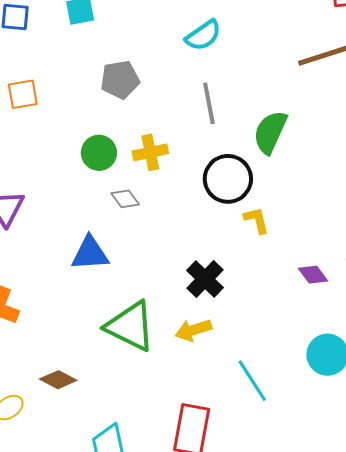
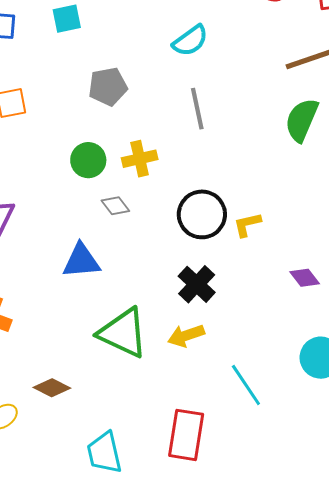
green semicircle: (270, 132) -> (302, 120), moved
black circle: (228, 179) -> (202, 214), moved
yellow L-shape: (257, 220) -> (247, 225), turned -88

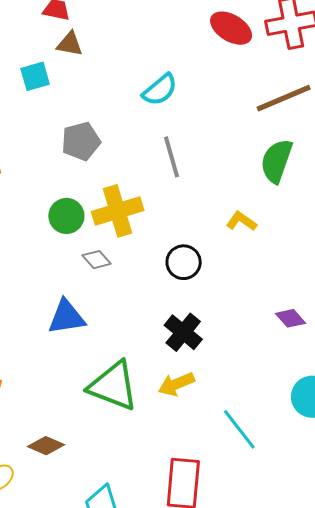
yellow cross: (140, 159) -> (118, 211), size x1.4
black circle: (202, 214) -> (184, 262), size x0.7
yellow L-shape: (247, 225) -> (241, 221), moved, turned 52

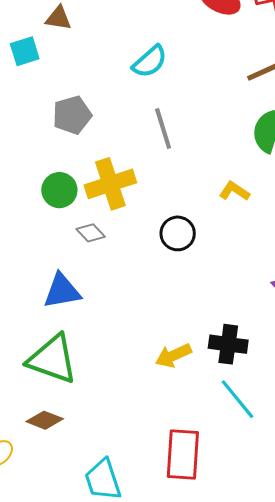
black cross: (183, 332) -> (228, 344), moved, turned -30
green triangle: (113, 386) -> (52, 359), moved

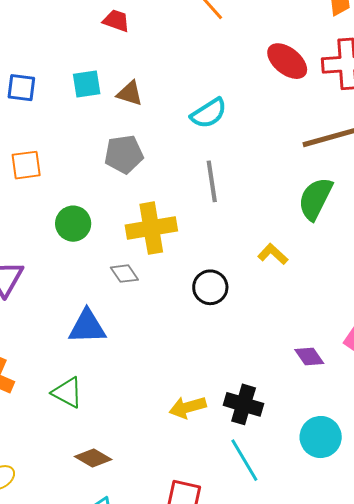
brown triangle: (59, 18) -> (130, 93), moved
green circle: (59, 190) -> (73, 224), moved
green triangle: (52, 359) -> (67, 393), size x0.6
brown diamond: (45, 420) -> (93, 458), moved

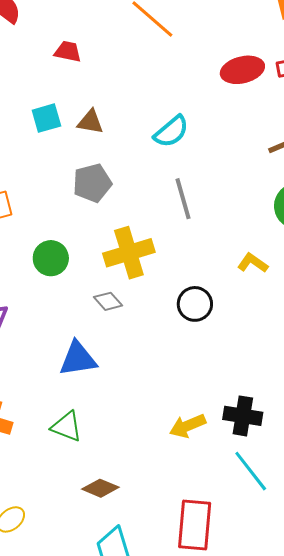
red ellipse: (287, 61) -> (242, 70), turned -45

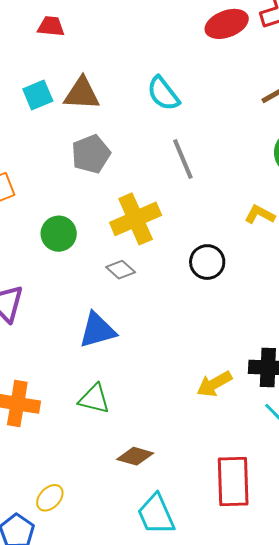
brown triangle: (90, 122) -> (82, 94), size x1.4
cyan semicircle: (171, 131) -> (163, 94), turned 99

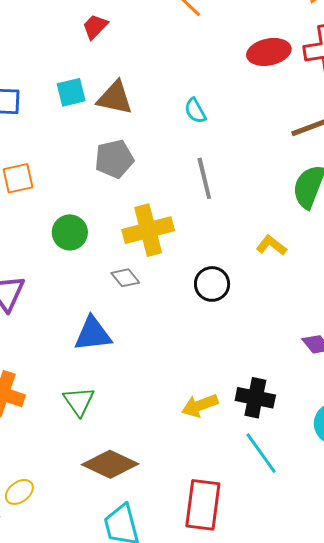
red trapezoid: (51, 26) -> (95, 27), turned -60
cyan semicircle: (163, 94) -> (195, 111), size x0.7
green triangle: (94, 399) -> (79, 401), turned 32
brown diamond: (135, 456) -> (110, 464), size x1.5

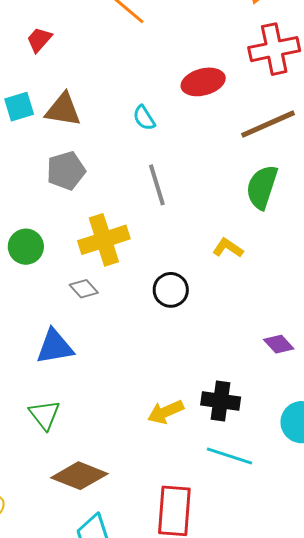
red ellipse: (269, 52) -> (203, 82), moved
cyan line: (261, 453) -> (229, 456), turned -33

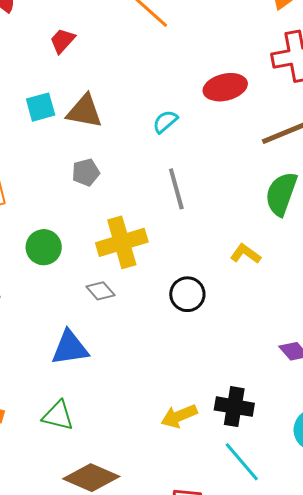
cyan semicircle: (144, 118) -> (165, 122), turned 80
gray pentagon: (66, 171) -> (86, 172), size x0.7
green triangle: (45, 415) -> (58, 416), turned -40
cyan line: (229, 456) -> (242, 462), turned 30

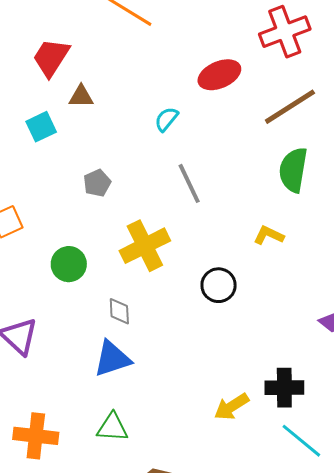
red trapezoid: (62, 41) -> (51, 57), size x1.5
brown triangle: (84, 111) -> (81, 96), moved, size x0.7
gray diamond: (100, 291) -> (119, 311), moved, turned 48

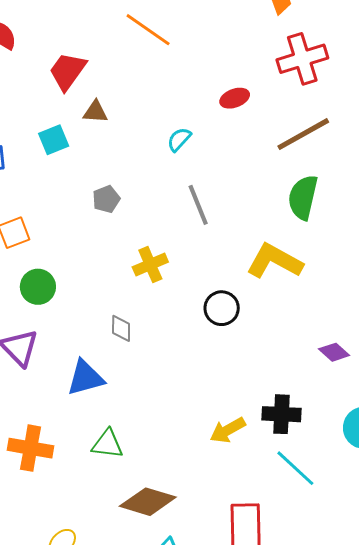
red ellipse: (219, 75) -> (235, 98), size x0.7
yellow L-shape: (269, 235) -> (275, 261), size x1.8
yellow cross: (145, 246) -> (150, 264), size x0.7
green circle: (69, 264) -> (38, 287), moved
blue triangle: (112, 359) -> (85, 378), moved

